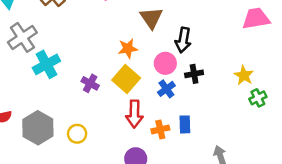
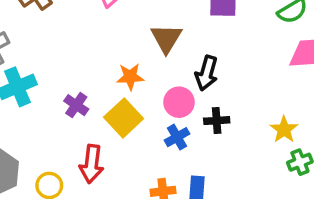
purple cross: (90, 83) -> (76, 105), moved
red arrow: (134, 114) -> (92, 164), moved

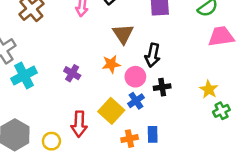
orange star: (130, 77) -> (111, 64), moved
purple cross: (76, 105) -> (72, 73), moved
yellow square: (124, 118) -> (111, 111), moved

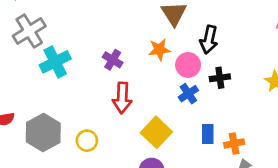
yellow square: (111, 111) -> (156, 132), moved
red arrow: (79, 124) -> (122, 98), moved
orange cross: (130, 139) -> (234, 143), moved

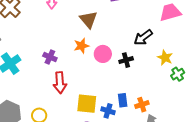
black arrow: (209, 40) -> (143, 37), moved, turned 48
blue cross: (188, 94) -> (108, 111), moved, turned -32
yellow square: (156, 132) -> (87, 104), turned -30

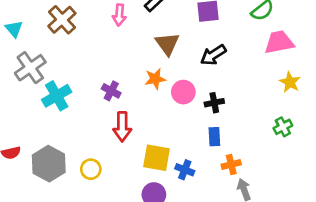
black arrow: (143, 37) -> (213, 55), moved
yellow star: (165, 58) -> (290, 82), moved
blue rectangle: (123, 100) -> (214, 137), moved

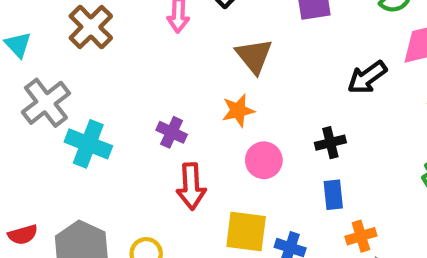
black arrow: (213, 55) -> (367, 77), moved
pink circle: (183, 92) -> (264, 160), moved
cyan cross: (57, 96) -> (88, 144), turned -36

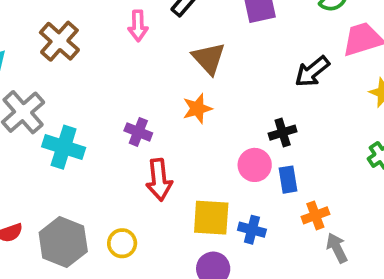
pink circle: (264, 160) -> (255, 165), moved

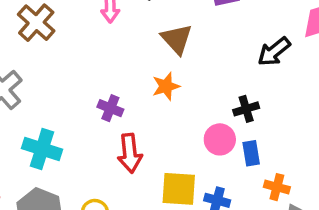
cyan cross: (64, 147) -> (42, 149), moved
orange cross: (315, 215) -> (277, 187), turned 35

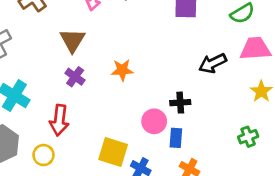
brown triangle: (177, 39) -> (72, 40), moved
red arrow: (130, 153) -> (59, 120), moved

